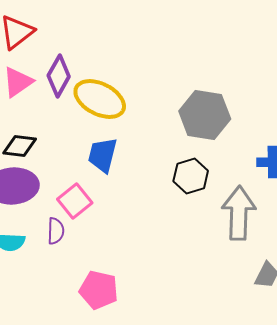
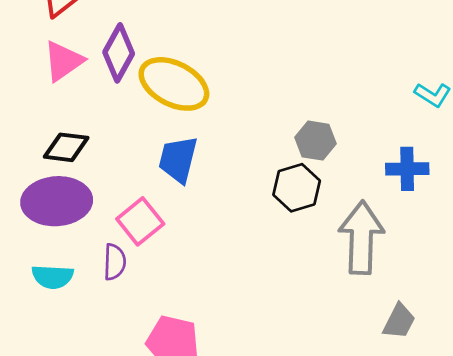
gray hexagon: (205, 115) -> (315, 141), moved, size x0.6

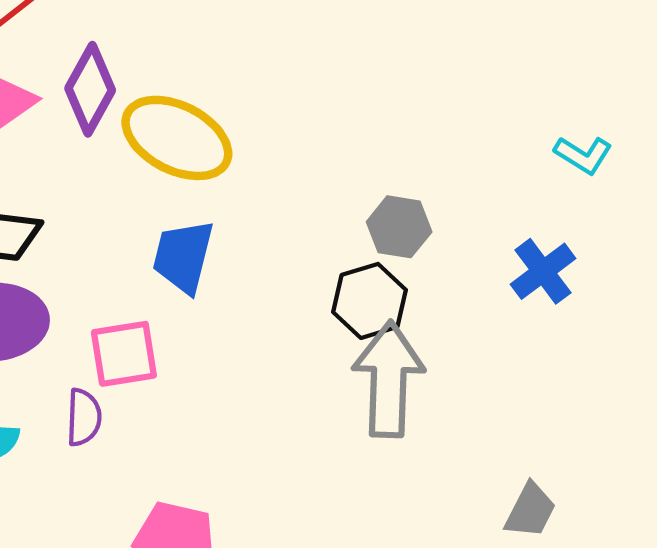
blue cross: (407, 169) -> (543, 271), turned -36
pink square: (140, 221) -> (124, 354), turned 30
gray arrow: (361, 238) -> (388, 379), moved

